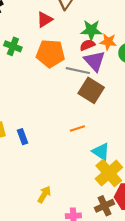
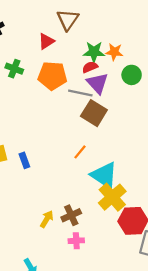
orange star: (108, 42) -> (114, 52), moved
orange line: (77, 129) -> (80, 152), turned -32
cyan triangle: (101, 152) -> (104, 175), size x1.5
brown cross: (105, 206) -> (71, 215), moved

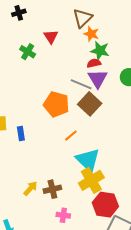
red triangle: (46, 41) -> (51, 37), moved, turned -42
orange star: (114, 52) -> (91, 34), moved
orange pentagon: (52, 76) -> (56, 104), moved
pink cross: (76, 241) -> (63, 215), moved

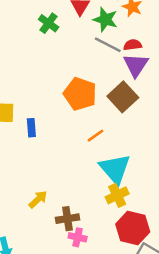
green star: (100, 51) -> (105, 19), moved
gray line: (81, 84) -> (108, 45), moved
yellow cross: (91, 180) -> (117, 195), size x0.7
brown cross: (52, 189) -> (68, 219), moved

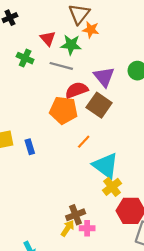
gray line: (108, 45) -> (61, 66), moved
red semicircle: (133, 45) -> (77, 90), moved, size x1.5
yellow arrow: (38, 199) -> (68, 228), moved

